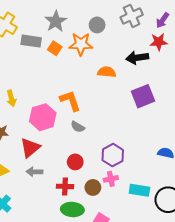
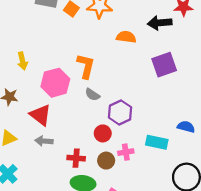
orange L-shape: (70, 101) -> (86, 66), turned 30
red triangle: (30, 148) -> (40, 115), turned -45
purple hexagon: (113, 155) -> (120, 112), moved
red circle: (75, 162) -> (103, 133), moved
cyan rectangle: (139, 190) -> (157, 142), moved

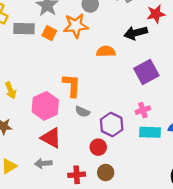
red triangle: (40, 115) -> (51, 138), moved
cyan rectangle: (157, 142) -> (150, 132), moved
pink cross: (126, 152) -> (143, 110), moved

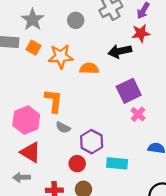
orange star: (76, 26) -> (61, 56), moved
pink cross: (143, 110) -> (138, 114), moved, turned -32
cyan rectangle: (150, 132) -> (117, 163), moved

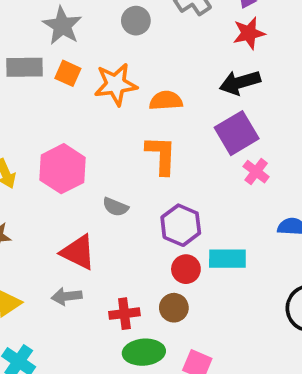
black arrow: (120, 51) -> (240, 83), moved
orange L-shape: (54, 101) -> (161, 155), moved
pink hexagon: (26, 120) -> (63, 169), moved
gray semicircle: (63, 127) -> (115, 207), moved
red circle: (77, 164) -> (186, 269), moved

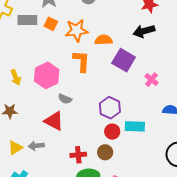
purple square: (237, 133) -> (124, 60), moved, turned -30
orange L-shape: (161, 155) -> (81, 61), moved
gray semicircle: (115, 207) -> (65, 99), moved
gray arrow: (67, 296) -> (36, 146), moved

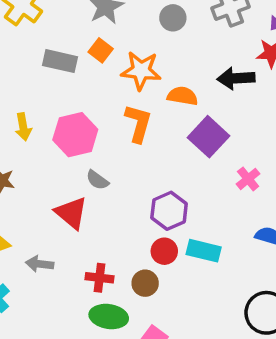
gray rectangle: (27, 20) -> (60, 61), moved
black arrow: (144, 31) -> (236, 78), moved
gray arrow: (36, 146) -> (40, 264), moved

